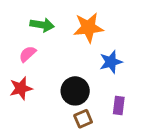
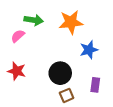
pink semicircle: (28, 54) -> (18, 36), moved
red star: (21, 88) -> (17, 71), turned 30

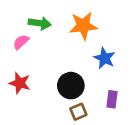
blue star: (89, 50) -> (105, 58), turned -30

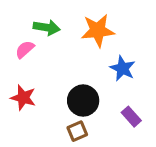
purple rectangle: (112, 99) -> (131, 117), turned -49
brown square: (78, 112) -> (77, 131), moved

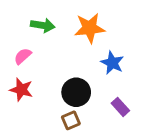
pink semicircle: (25, 49) -> (23, 56), moved

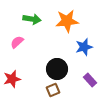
blue star: (112, 63) -> (84, 47), turned 30
red star: (21, 90) -> (12, 79), moved, turned -30

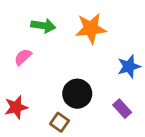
blue star: (84, 47) -> (129, 66), moved
brown square: (53, 90) -> (60, 122), moved, turned -32

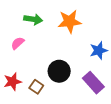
purple rectangle: (122, 109) -> (93, 83), size x1.5
brown square: (60, 122) -> (36, 87), moved

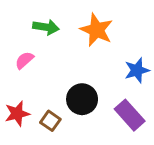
orange star: (70, 21) -> (96, 30), turned 30

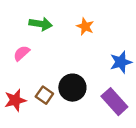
orange star: (96, 30) -> (85, 26), size x0.6
brown square: (50, 121) -> (44, 95), moved

